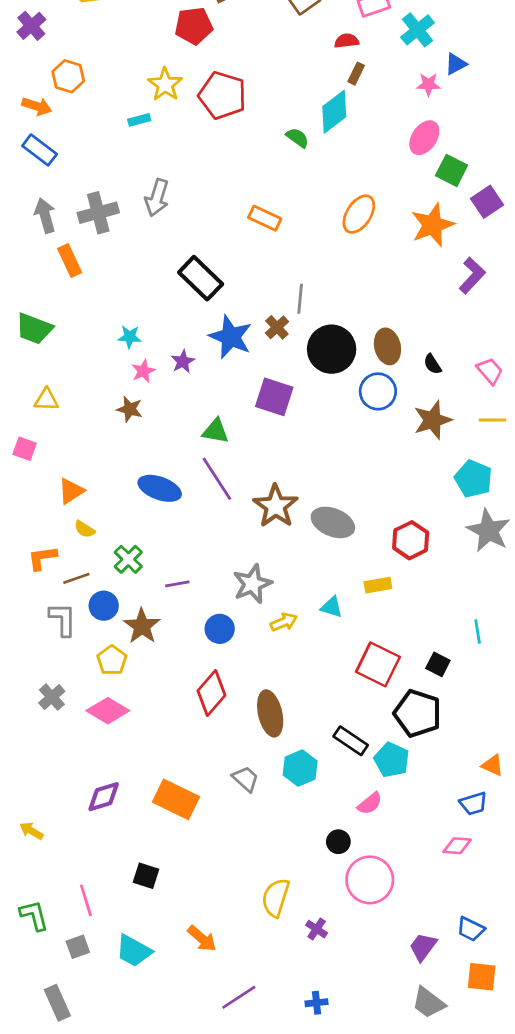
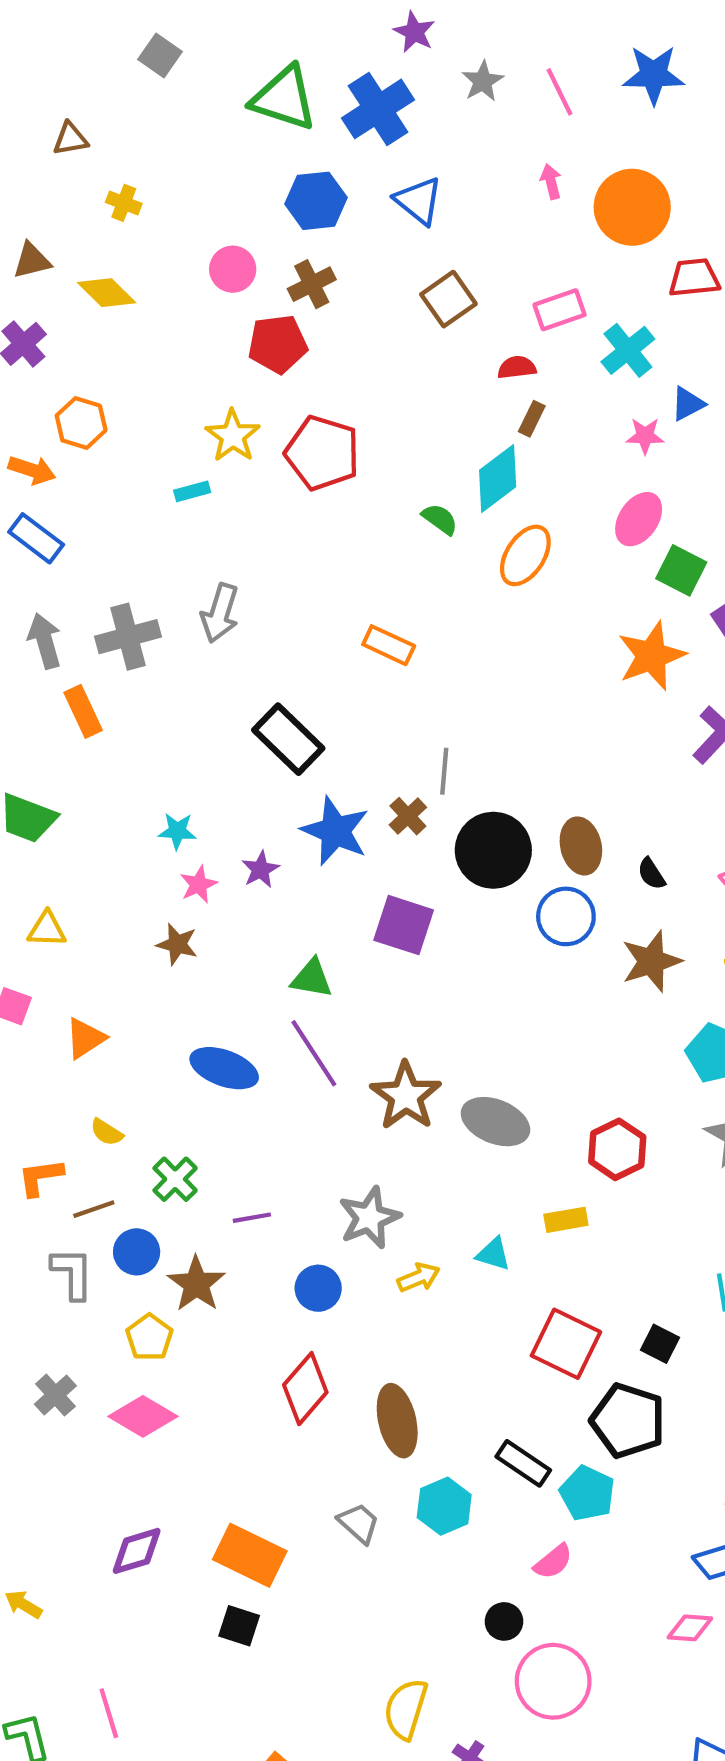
orange ellipse: (359, 214) -> (525, 555), moved
orange triangle: (71, 491) -> (85, 1038), moved
black square: (146, 876) -> (239, 1626), moved

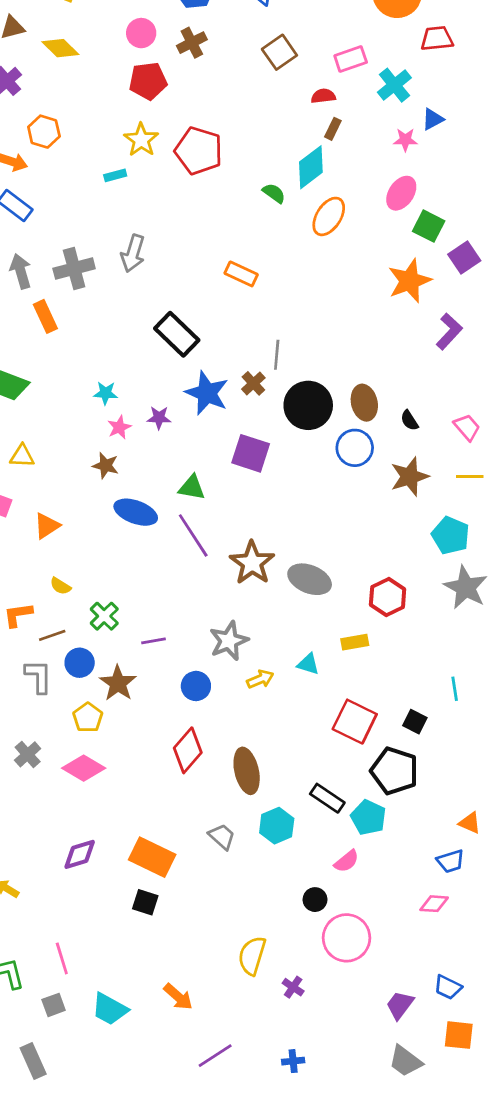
red pentagon: (278, 344) -> (148, 81), moved
purple star: (260, 869) -> (159, 418), turned 30
blue ellipse: (224, 1068) -> (136, 512), moved

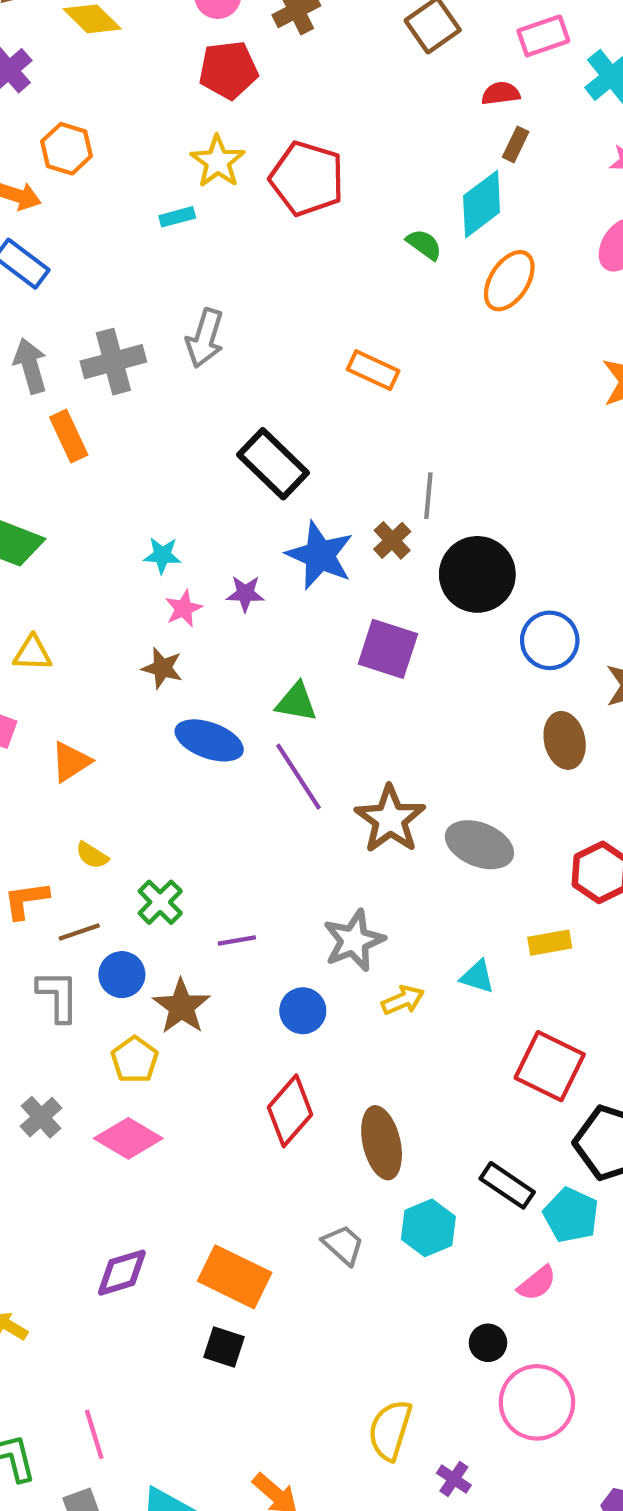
brown ellipse: (364, 403) -> (565, 740), moved

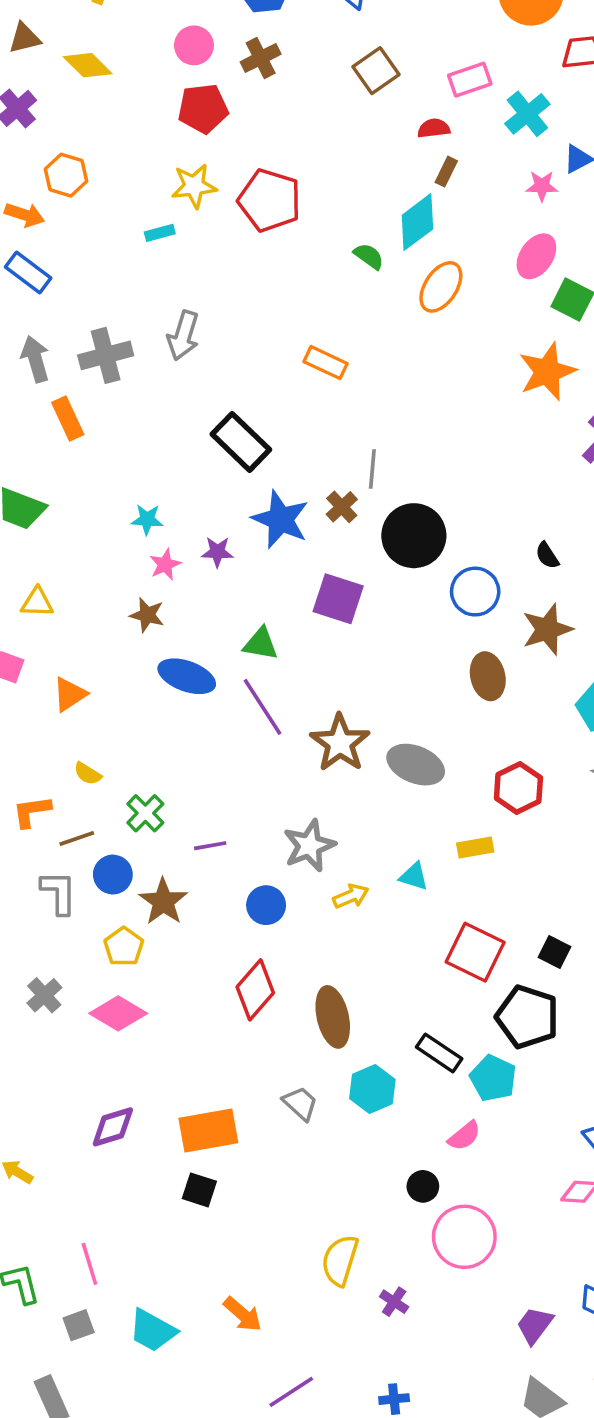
yellow star: (218, 161) -> (194, 186), turned 30
orange rectangle: (235, 1277) -> (208, 1130), turned -36

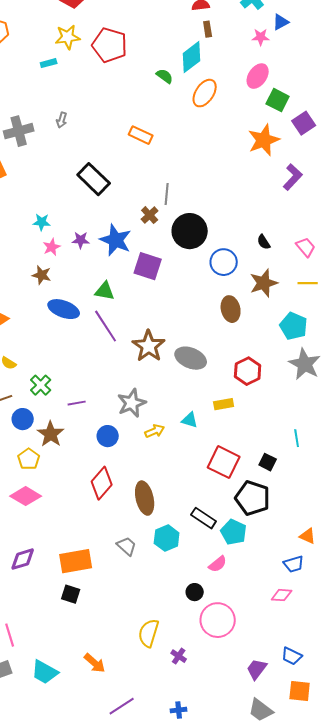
brown rectangle: (446, 172) -> (208, 29), turned -35
gray arrow: (183, 336) -> (62, 120), size x0.6
blue star: (280, 519) -> (116, 240), moved

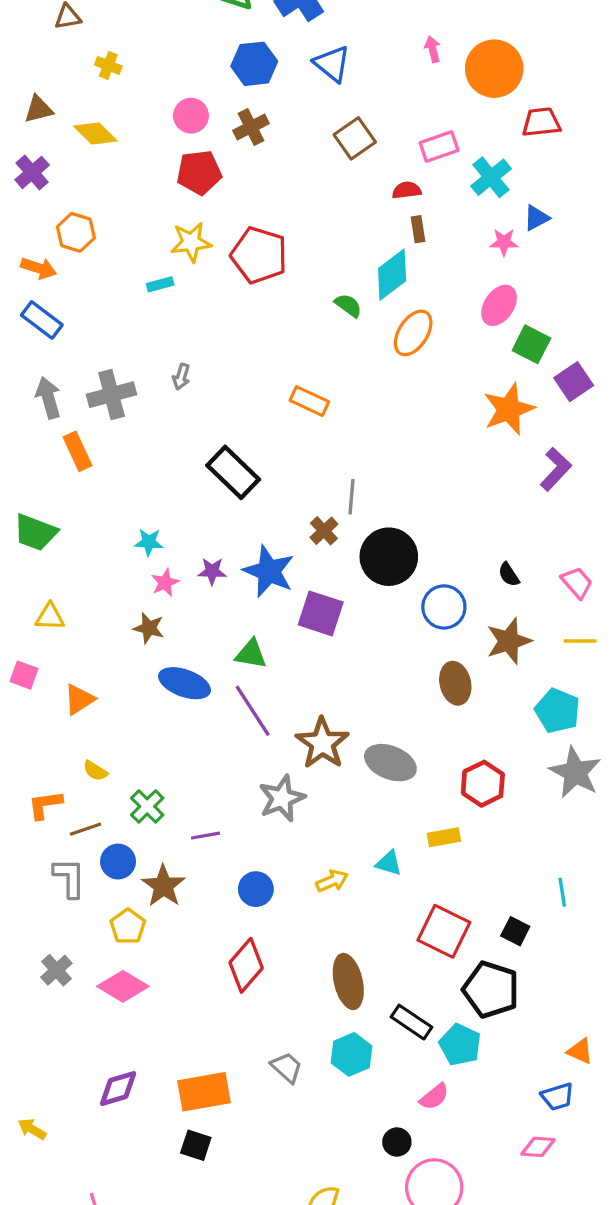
gray star: (132, 403) -> (282, 798), moved
brown ellipse: (145, 498) -> (348, 982), moved

